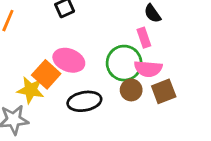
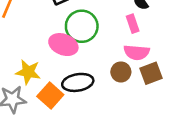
green circle: (124, 63) -> (82, 26), moved
orange square: (46, 74) -> (50, 95), moved

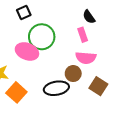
brown square: (151, 73) -> (98, 86), moved, turned -36
black ellipse: (78, 82) -> (56, 88), moved

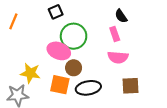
brown circle: (73, 74) -> (74, 68), moved
brown square: (98, 86) -> (131, 86), turned -36
orange square: (16, 92) -> (60, 85), moved, turned -30

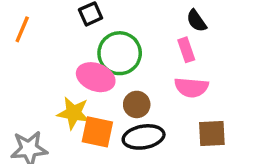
brown circle: (74, 68) -> (137, 104), moved
yellow star: (30, 73) -> (73, 113), moved

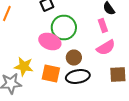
pink semicircle: (191, 87) -> (106, 48), turned -36
yellow star: (73, 113) -> (24, 66), moved

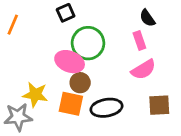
brown circle: (74, 58) -> (80, 83), moved

